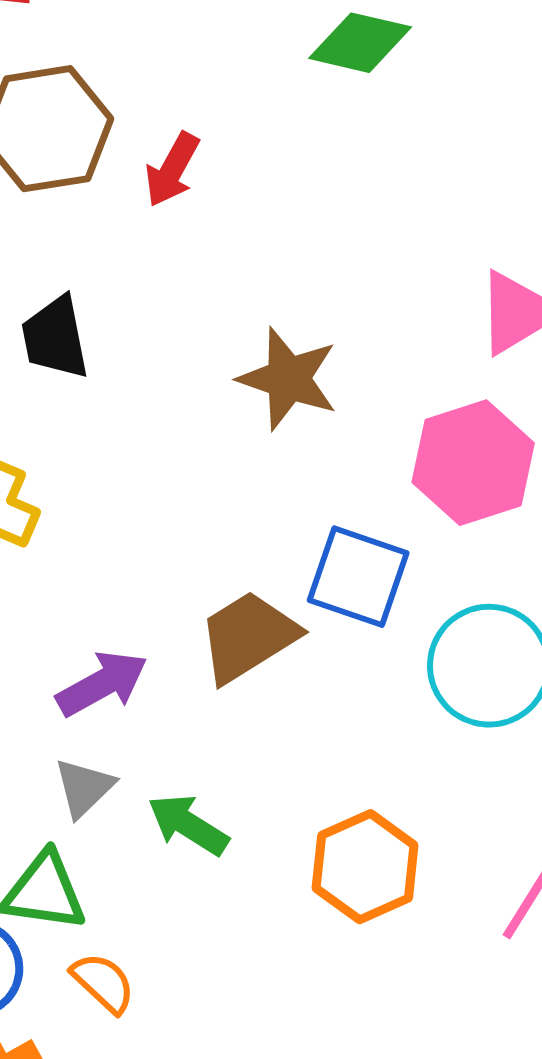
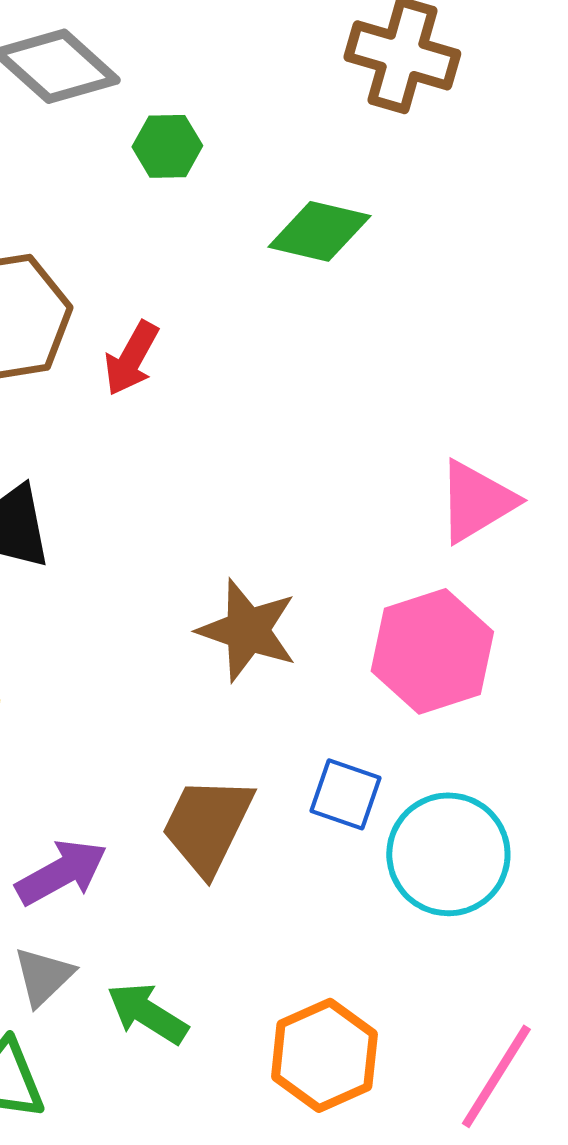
brown star: (288, 379) -> (247, 630), moved
blue square: (358, 577) -> (345, 794), moved, size x0.7
brown trapezoid: (248, 637) -> (207, 825), turned -32

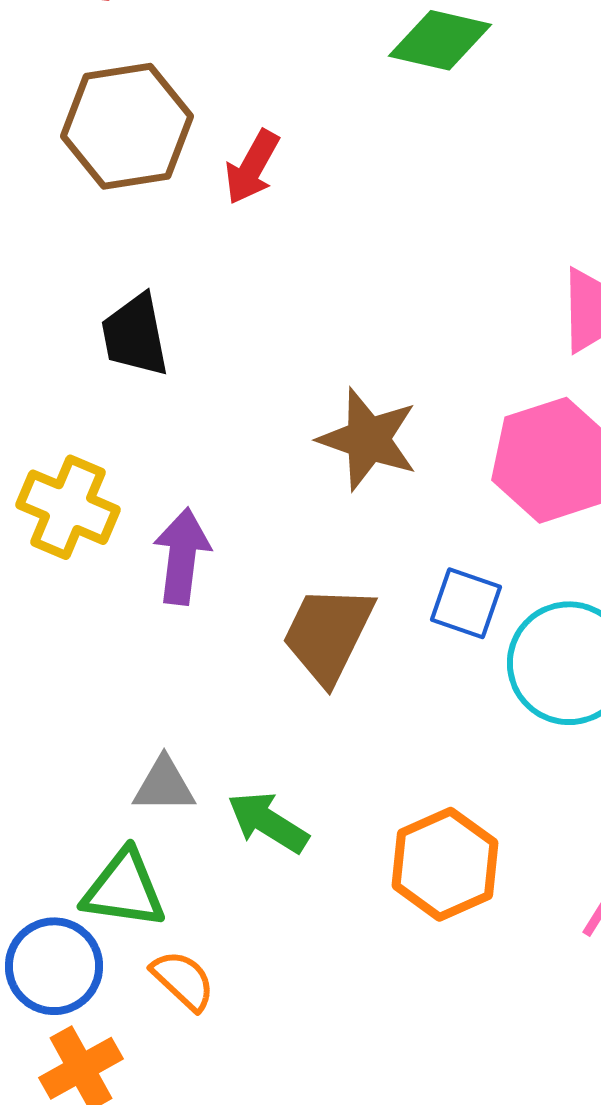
purple arrow: (61, 872) -> (182, 556), moved, turned -54
gray triangle: (43, 976) -> (164, 785), turned 44

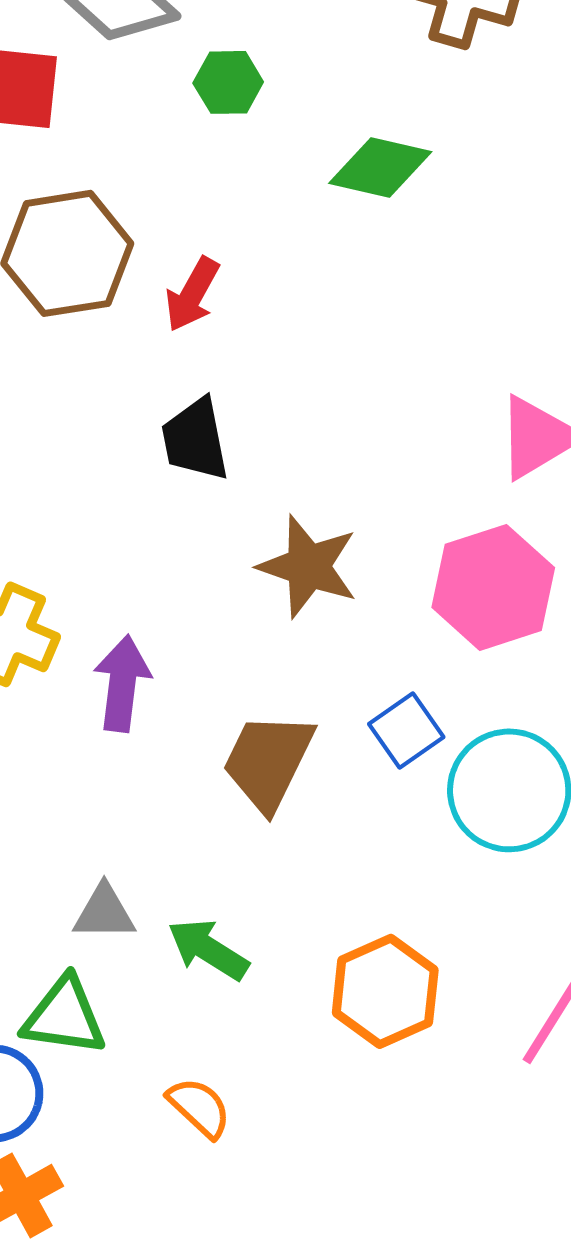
black trapezoid: (135, 335) -> (195, 439), moved
blue square: (466, 603) -> (406, 730), turned 36
orange semicircle: (183, 980) -> (199, 1107), moved

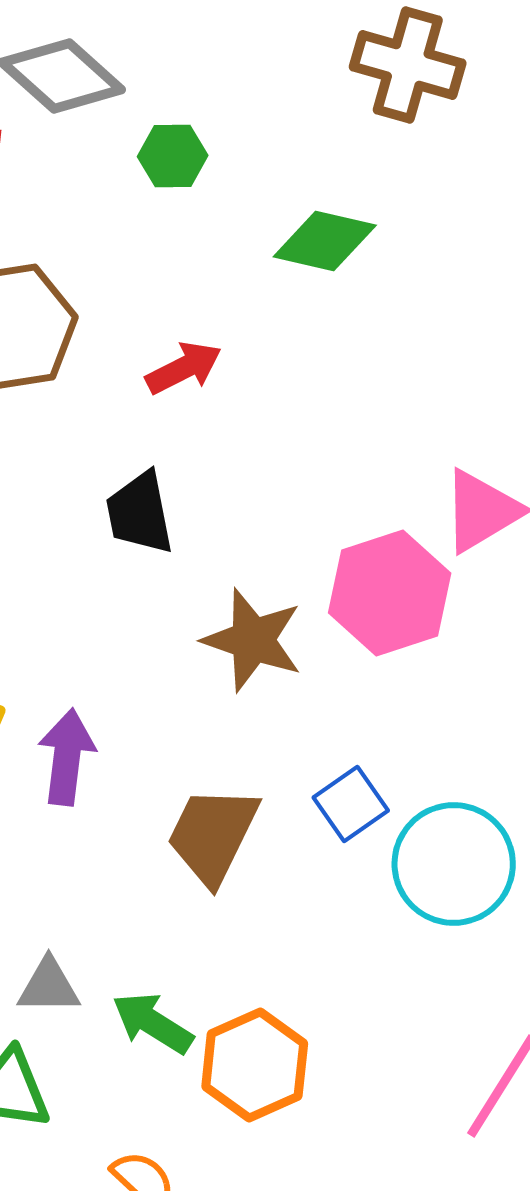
red arrow: (192, 294) -> (184, 368), moved, turned -146
pink hexagon: (493, 587) -> (390, 593), moved
orange hexagon: (385, 991) -> (255, 1065), moved

